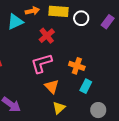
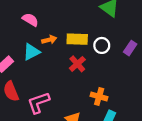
red cross: (47, 36) -> (77, 64), moved
pink L-shape: (41, 63) -> (38, 103), moved

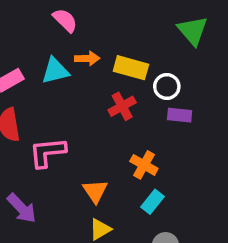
purple rectangle: (130, 48) -> (180, 115), moved, turned 48

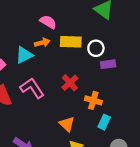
pink semicircle: (65, 20) -> (48, 22), moved
red cross: (122, 106) -> (70, 83), moved
pink L-shape: (47, 152) -> (32, 88), moved, turned 75

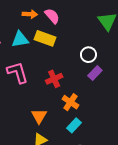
yellow rectangle: (71, 42) -> (45, 38), moved
orange arrow: (42, 43) -> (30, 14), moved
purple rectangle: (108, 64) -> (95, 73), turned -56

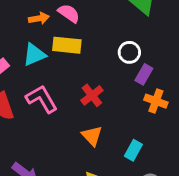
orange cross: (70, 102) -> (156, 101), moved
orange triangle: (39, 116) -> (92, 136), moved

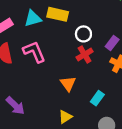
white circle: (129, 52) -> (83, 34), moved
red cross: (92, 95) -> (85, 54), moved

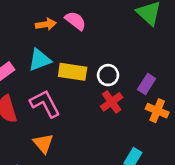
yellow rectangle: (58, 14) -> (73, 72), moved
orange triangle: (68, 84) -> (43, 143), moved

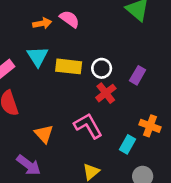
cyan triangle: (40, 60) -> (38, 57), turned -40
pink L-shape: (45, 104) -> (88, 126), moved
orange cross: (157, 111) -> (150, 126), moved

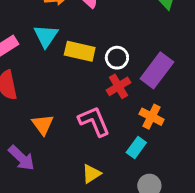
purple rectangle: (138, 75) -> (157, 70), size x1.6
orange cross: (150, 126) -> (152, 117), moved

